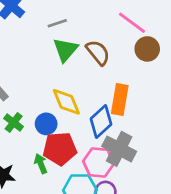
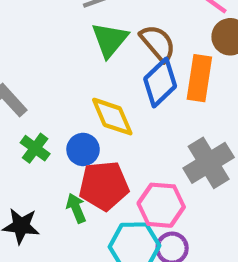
orange rectangle: (120, 100) -> (199, 78), moved
blue diamond: (101, 121) -> (160, 83), moved
gray cross: (119, 149) -> (209, 163), moved, turned 32

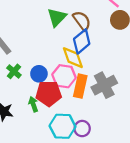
orange rectangle: (199, 78) -> (80, 86), moved
yellow diamond: (112, 117) -> (73, 58), moved
pink hexagon: (161, 205) -> (64, 76), moved

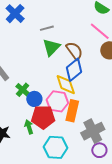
green cross: (14, 71) -> (23, 90), moved
gray cross: (104, 85) -> (93, 131), moved
purple circle: (82, 129) -> (99, 150), moved

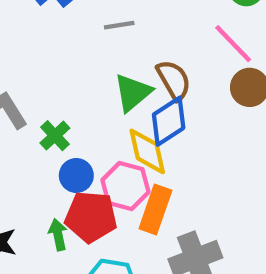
green triangle: (51, 47) -> (133, 93), moved
green cross: (23, 90) -> (55, 136), moved

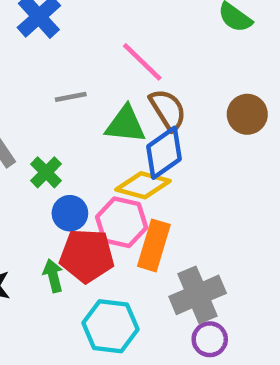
gray line: (119, 25) -> (71, 97), moved
pink line: (233, 44) -> (142, 62), moved
green triangle: (133, 93) -> (125, 124), turned 48
yellow diamond: (147, 151) -> (143, 185), turned -60

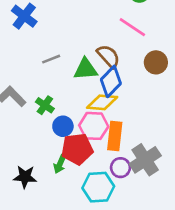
pink line: (142, 62) -> (132, 27), moved
brown circle: (247, 114) -> (156, 62), moved
green arrow: (53, 276) -> (60, 164), turned -132
purple circle: (210, 339) -> (120, 168), moved

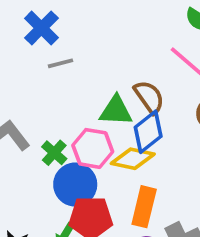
gray line: (51, 59) -> (61, 63), moved
blue circle: (63, 126) -> (75, 185), size x1.5
pink hexagon: (94, 126) -> (93, 148), moved

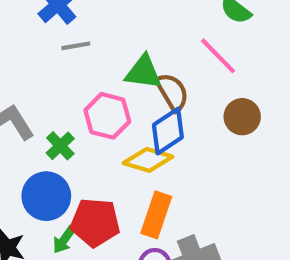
green triangle: (116, 111) -> (143, 72), moved
pink hexagon: (93, 148) -> (107, 116), moved
blue circle: (75, 185) -> (46, 196), moved

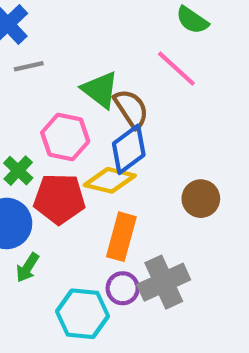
green triangle: (143, 72) -> (100, 90), turned 33
brown circle: (242, 117) -> (201, 199), moved
red pentagon: (95, 222) -> (59, 199), moved

